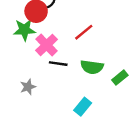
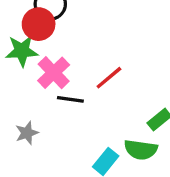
red line: (84, 32) -> (109, 78), moved
green semicircle: (92, 67) -> (141, 150), moved

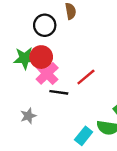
red circle: (39, 24) -> (41, 57), moved

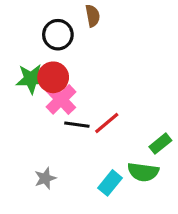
red line: (86, 77) -> (107, 123), moved
gray star: (28, 116) -> (45, 178), moved

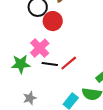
red circle: (53, 77) -> (53, 21), moved
green star: (31, 79) -> (21, 64), moved

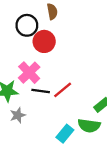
gray star: (30, 98) -> (18, 115), moved

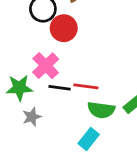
red line: (63, 90) -> (86, 86), turned 48
green semicircle: (89, 126) -> (101, 110), moved

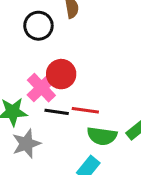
red circle: (64, 28) -> (61, 74), moved
gray star: (32, 117) -> (26, 144), size x1.4

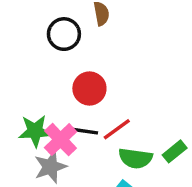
pink cross: (41, 88) -> (61, 140), moved
red line: (85, 110) -> (117, 129), turned -44

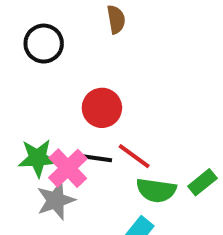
black circle: (64, 34) -> (44, 44), moved
red line: (117, 129) -> (134, 156), turned 72

